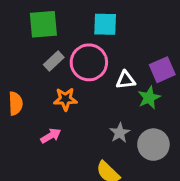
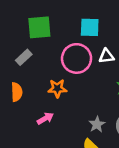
gray rectangle: (54, 61) -> (24, 57), moved
white triangle: (126, 80) -> (106, 56), moved
gray star: (120, 133) -> (97, 124), moved

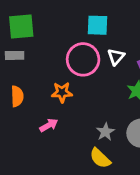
green square: (39, 27) -> (21, 27), moved
white triangle: (106, 56) -> (116, 57), turned -42
gray rectangle: (24, 57) -> (15, 55), moved, turned 42

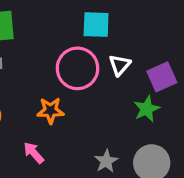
pink arrow: (49, 125) -> (34, 153), turned -102

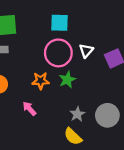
cyan square: (96, 25) -> (59, 23), moved
green star: (147, 109) -> (67, 80), moved

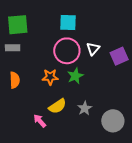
pink arrow: (29, 109) -> (40, 121), moved
gray circle: (107, 115) -> (113, 121), moved
yellow semicircle: (73, 136) -> (58, 106), moved, turned -78

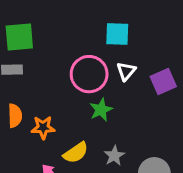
cyan square: (68, 23) -> (117, 34), moved
orange star: (50, 77) -> (43, 127), moved

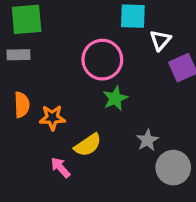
white triangle: (126, 71) -> (160, 40), moved
gray star: (114, 156) -> (147, 140), moved

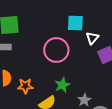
green star: (115, 98) -> (62, 85), moved

